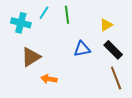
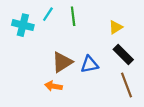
blue triangle: (82, 49) -> (89, 64), moved
brown triangle: (31, 57) -> (62, 62), moved

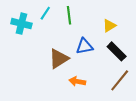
blue triangle: (89, 64) -> (85, 46), moved
brown line: (127, 85) -> (120, 80), turned 60
orange arrow: (53, 86) -> (77, 81), moved

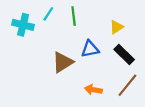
orange arrow: (77, 81) -> (93, 90), moved

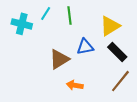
yellow triangle: (116, 27) -> (110, 26), size x1.5
orange arrow: (93, 90) -> (75, 85), moved

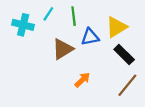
blue triangle: (85, 47) -> (90, 37), moved
brown triangle: (59, 59) -> (63, 49), moved
orange arrow: (75, 85) -> (82, 80), moved, turned 126

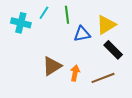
brown triangle: (63, 49) -> (52, 66), moved
orange arrow: (82, 80) -> (75, 73), turned -35
brown line: (127, 85) -> (103, 78), moved, turned 30

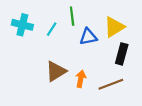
cyan line: (44, 13) -> (52, 29), moved
black rectangle: (113, 50) -> (122, 54), turned 60

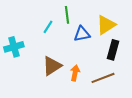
cyan cross: (22, 25) -> (14, 47), moved, turned -30

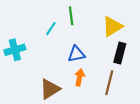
blue triangle: (82, 34) -> (76, 54), moved
brown triangle: (52, 66) -> (50, 89), moved
brown line: (103, 78) -> (109, 83), turned -55

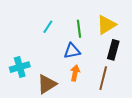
green line: (71, 16) -> (79, 29), moved
cyan cross: (15, 50) -> (20, 67), moved

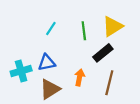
black rectangle: (113, 50) -> (103, 53), moved, turned 36
blue triangle: (72, 51) -> (47, 63), moved

